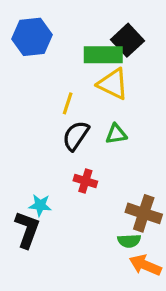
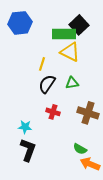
brown cross: (144, 213) -> (88, 113), moved
black L-shape: (27, 230) -> (28, 150), moved
green semicircle: (129, 241) -> (80, 149), turned 32

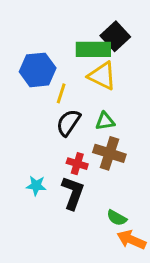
blue hexagon: (20, 23) -> (38, 70), moved
brown cross: (88, 113) -> (109, 153), moved
black L-shape: (28, 150) -> (73, 193), moved

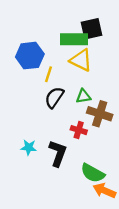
black square: (115, 36) -> (92, 29), turned 30
brown cross: (109, 153) -> (100, 114), moved
red cross: (77, 164) -> (79, 130), moved
green semicircle: (117, 218) -> (93, 173), size x1.5

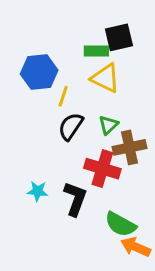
green rectangle: (74, 39) -> (96, 51), size x0.7
green triangle: (83, 96) -> (108, 125), turned -35
brown cross: (100, 114) -> (130, 147), turned -30
red cross: (79, 130) -> (102, 169), size x1.6

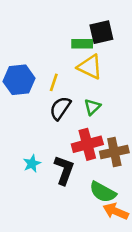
blue hexagon: (39, 72) -> (19, 80), moved
brown cross: (130, 147) -> (114, 152), moved
red cross: (102, 169) -> (87, 144), turned -32
cyan star: (38, 191) -> (32, 164), turned -30

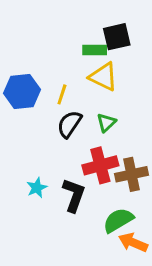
green semicircle: (103, 192) -> (118, 220), turned 120

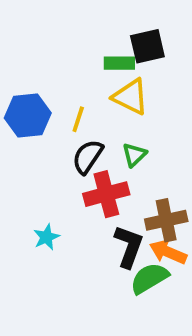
red cross: (100, 165) -> (106, 194), moved
black L-shape: (74, 195) -> (129, 246), moved
orange arrow: (133, 242) -> (168, 252), moved

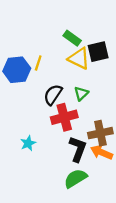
black square: (147, 46) -> (98, 52), moved
green rectangle: (119, 63) -> (72, 38), turned 36
yellow line: (78, 119) -> (38, 63), moved
green semicircle: (149, 278) -> (76, 178), moved

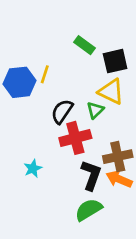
yellow triangle: (79, 58) -> (111, 92), moved

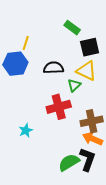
green rectangle: (85, 45) -> (72, 28), moved
yellow line: (45, 74) -> (26, 43), moved
black semicircle: (62, 111) -> (54, 68), moved, turned 54
black L-shape: (91, 175) -> (87, 159), moved

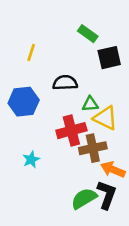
blue hexagon: (15, 64) -> (24, 102), moved
yellow triangle: (86, 71) -> (105, 118), moved
green triangle: (74, 85) -> (90, 104), turned 40
brown cross: (92, 121) -> (93, 148), moved

